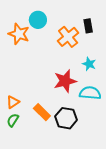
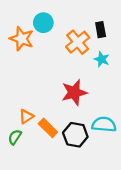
cyan star: (89, 64) -> (102, 59), moved
cyan semicircle: (90, 93) -> (104, 124), moved
orange triangle: (13, 102) -> (26, 116), moved

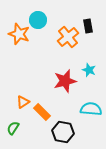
cyan star: (102, 59) -> (89, 70), moved
black hexagon: (75, 135) -> (63, 132), moved
green semicircle: (15, 137) -> (13, 128), moved

